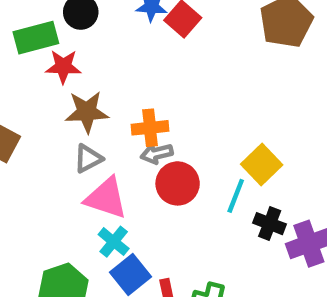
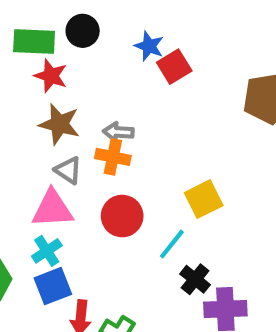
gray arrow: (157, 153) -> (118, 132), moved
gray triangle: (88, 159) -> (68, 170), moved, turned 44
yellow square: (262, 164) -> (204, 199), moved
pink triangle: (106, 198) -> (52, 209), turned -39

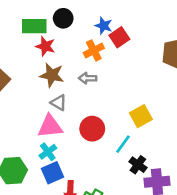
orange cross: (113, 157) -> (94, 50), moved, turned -36

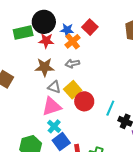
black circle: (63, 18) -> (44, 22), size x1.5
blue star: (104, 26) -> (67, 30), moved
red star: (45, 46) -> (46, 41), moved
yellow square: (141, 116) -> (73, 90), moved

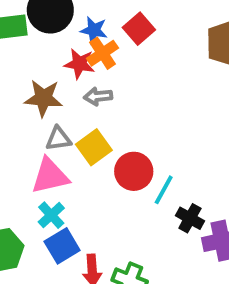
red star: (46, 41) -> (79, 64), moved
gray triangle: (54, 87) -> (58, 139), turned -32
red circle: (84, 101) -> (134, 171), moved

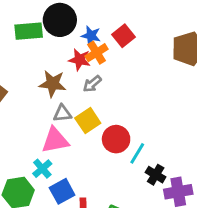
gray arrow: (98, 96) -> (92, 84), turned -36
cyan cross: (51, 215) -> (42, 169), moved

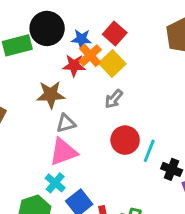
gray arrow: (92, 84) -> (114, 99), moved
yellow square: (88, 121) -> (112, 64), moved

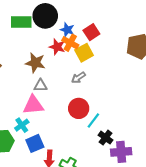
orange cross: (90, 55) -> (70, 43), turned -35

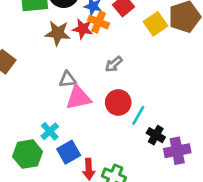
yellow square: (84, 53) -> (156, 24), moved
brown star: (35, 63) -> (58, 33), moved
pink triangle: (33, 105) -> (78, 98), moved

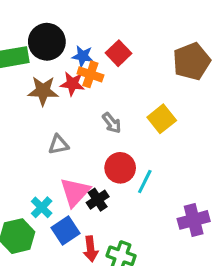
yellow square: (156, 24) -> (162, 119), moved
gray arrow: (114, 64) -> (112, 123), turned -84
pink triangle: (78, 98) -> (75, 192), moved, turned -32
black cross: (156, 135) -> (98, 200), moved, turned 30

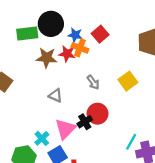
gray triangle: (58, 145) -> (56, 96), turned 32
cyan line: (145, 182) -> (131, 142), moved
black cross: (98, 200) -> (85, 122), moved

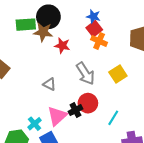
blue star: (75, 35) -> (93, 16), moved
orange cross: (80, 48) -> (99, 41), moved
brown star: (47, 58) -> (43, 32), moved
gray arrow: (93, 82) -> (85, 73), size x1.6
cyan line: (131, 142) -> (113, 118), moved

